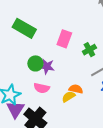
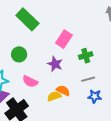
green circle: (35, 63) -> (19, 54), moved
purple star: (47, 67) -> (55, 64), moved

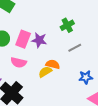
pink rectangle: (64, 39) -> (23, 39), moved
blue star: (95, 96) -> (86, 77), moved

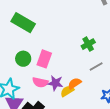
purple star: (39, 40) -> (55, 83), moved
orange semicircle: (53, 64) -> (74, 83), turned -48

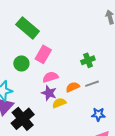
pink rectangle: (44, 59) -> (43, 54), moved
pink semicircle: (40, 82) -> (50, 77), moved, turned 140
orange semicircle: (74, 83) -> (73, 87), moved

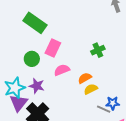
gray line: (92, 84) -> (104, 109), moved, turned 48
purple star: (49, 93) -> (37, 86), moved
yellow semicircle: (59, 103) -> (91, 89), moved

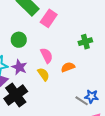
pink rectangle: (53, 48) -> (49, 18), moved
pink semicircle: (62, 70) -> (47, 55), turned 77
yellow semicircle: (91, 89) -> (43, 74), moved, turned 72

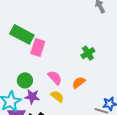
pink rectangle: (49, 18) -> (38, 48), moved
green circle: (19, 40) -> (25, 80), moved

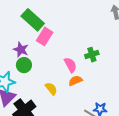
pink semicircle: (55, 78) -> (70, 65), moved
purple star: (32, 97) -> (21, 50), moved

